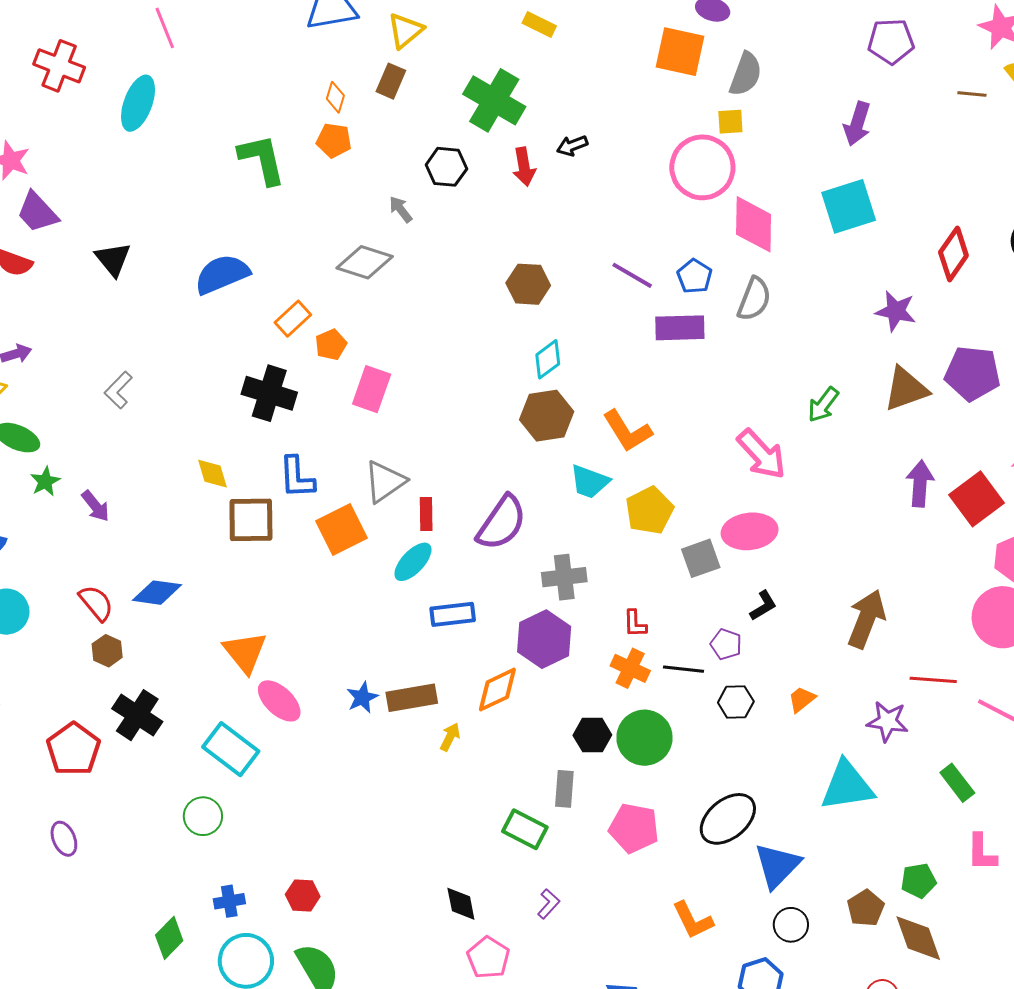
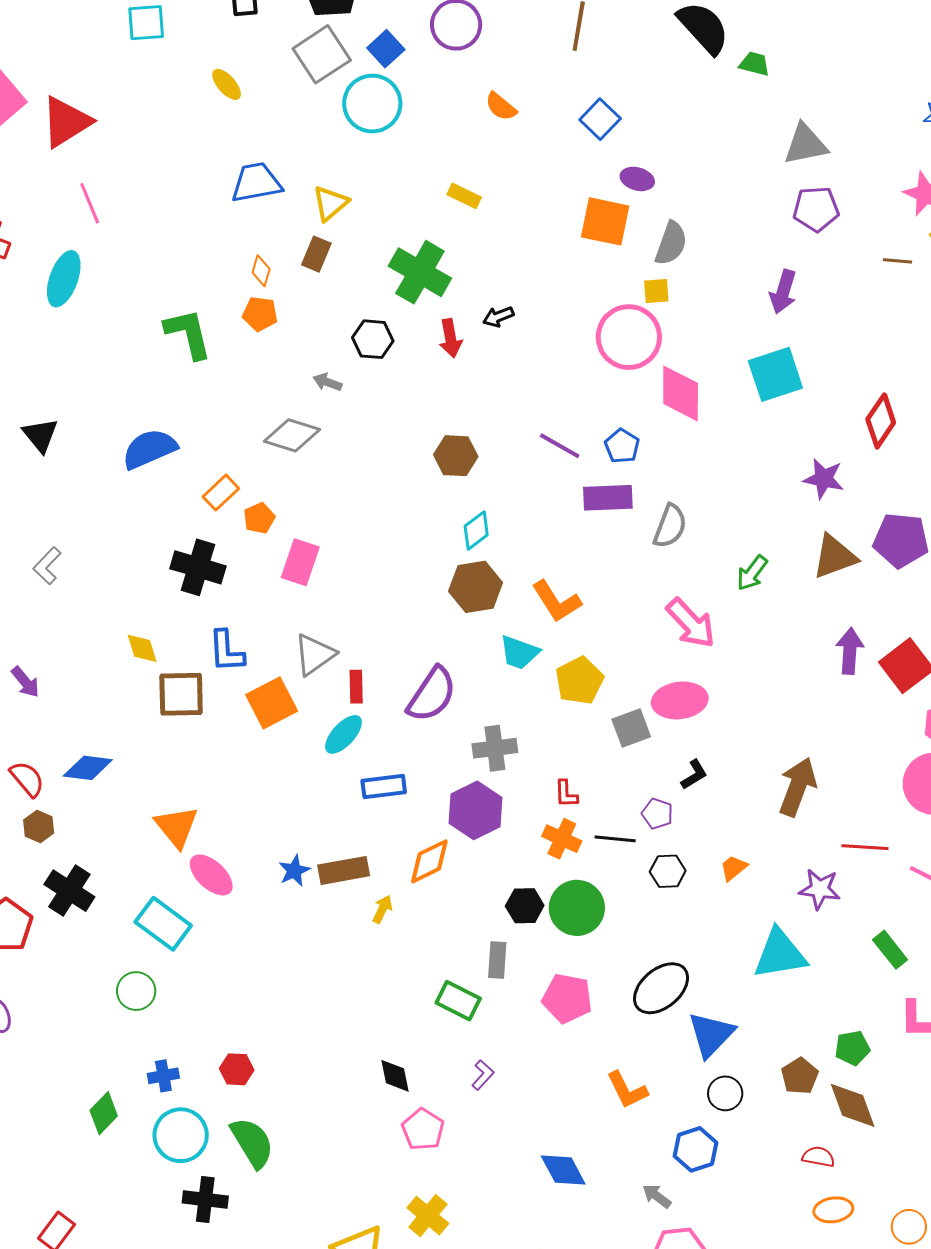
gray arrow: (401, 209) -> (327, 382), turned -32
gray semicircle: (754, 299) -> (670, 526), moved

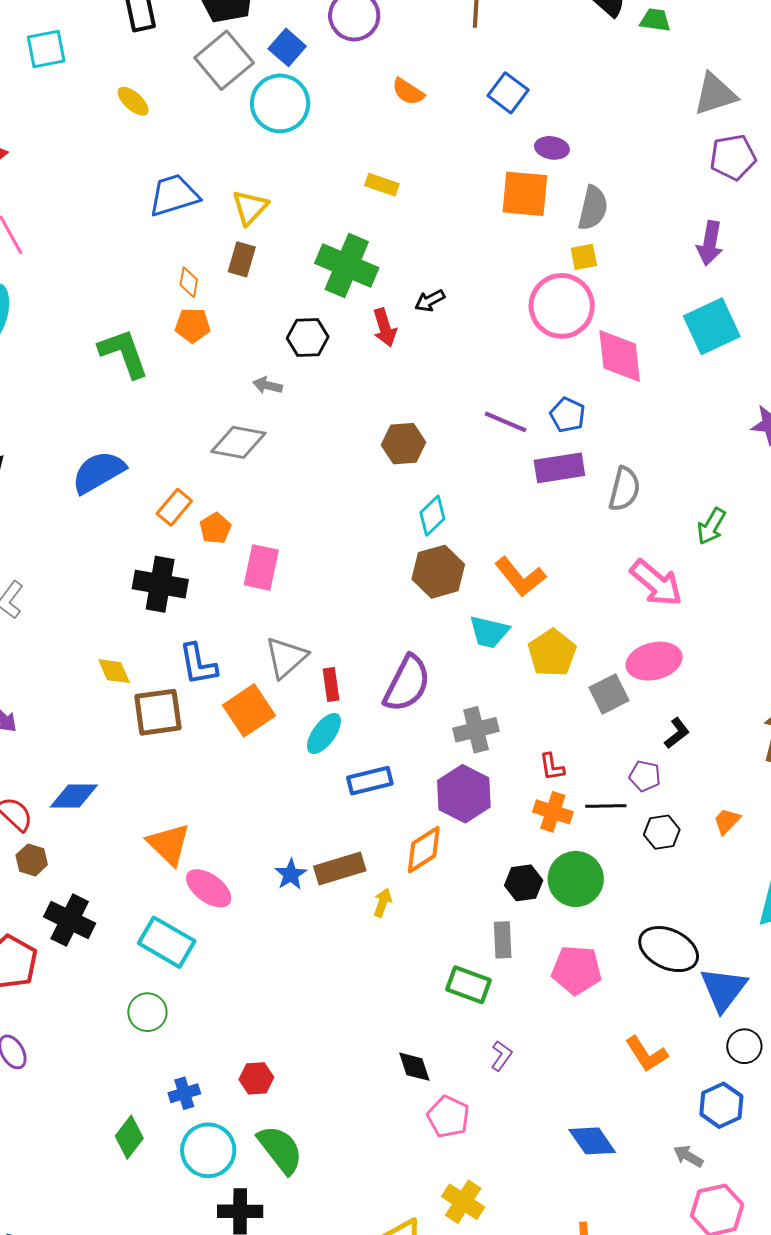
black ellipse: (661, 988) -> (669, 949), turned 72

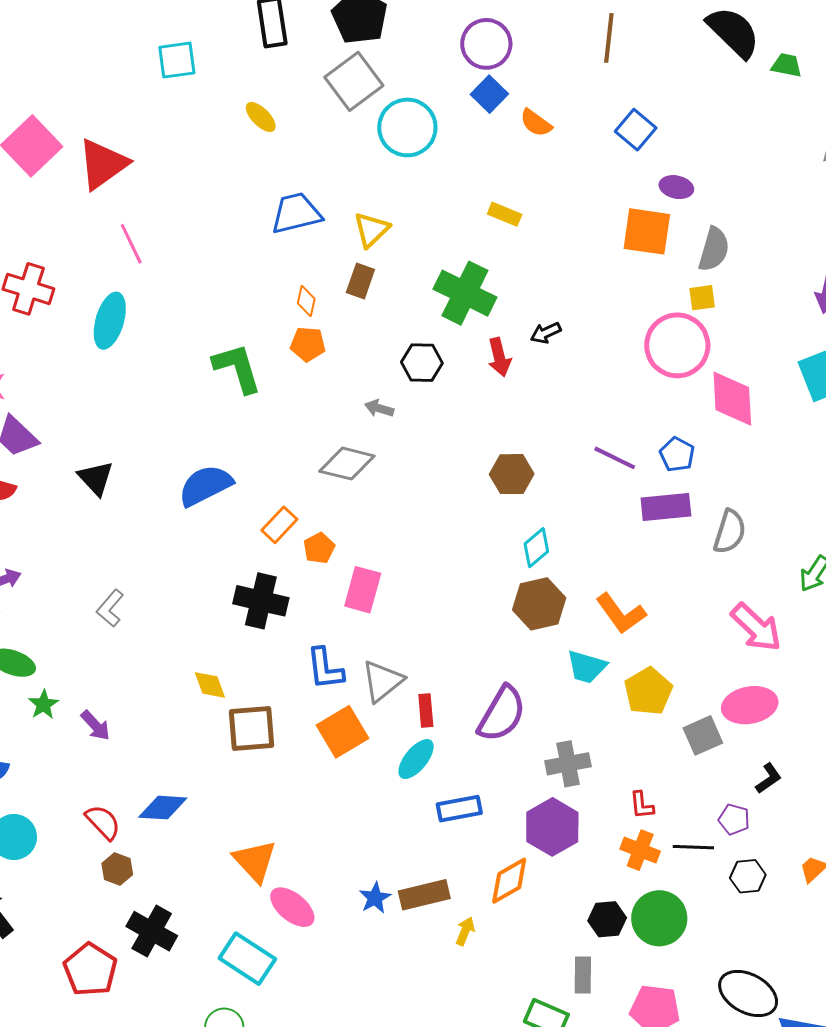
blue square: (287, 47) -> (489, 94), moved
blue L-shape: (198, 664) -> (325, 669), moved

